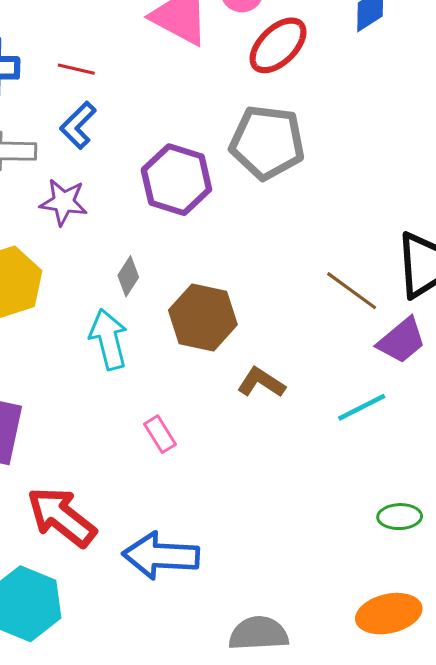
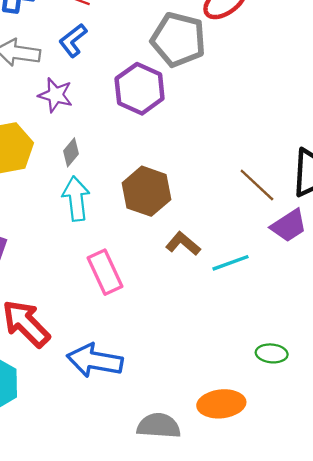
gray pentagon: (267, 142) -> (178, 40), moved
gray diamond: (128, 276) -> (71, 152), moved
cyan line: (362, 407) -> (231, 263), moved
pink rectangle: (160, 434) -> (105, 272), size x1.6
orange ellipse: (389, 614) -> (221, 404), moved

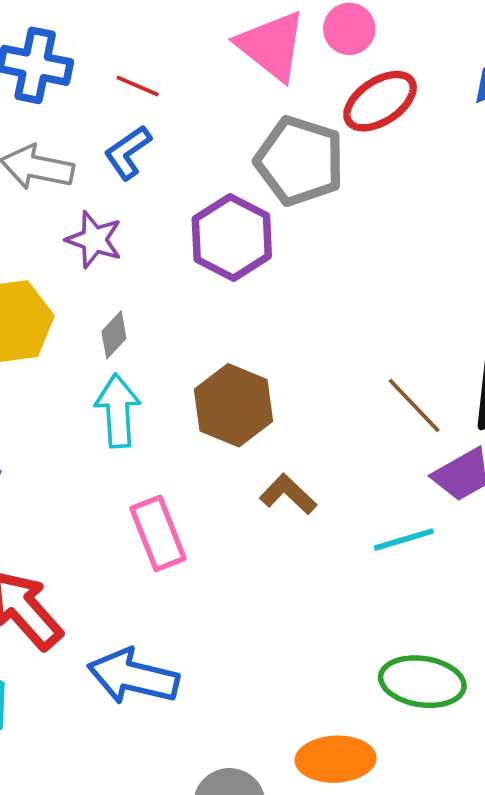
cyan line: (231, 263) -> (404, 540), moved
green ellipse: (272, 353) -> (422, 682), size x1.6

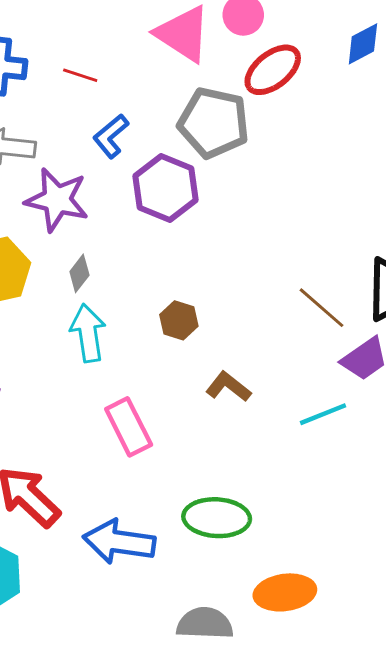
blue L-shape: (128, 152) -> (111, 136), moved
purple star: (94, 240) -> (57, 200), size x1.4
brown hexagon: (233, 405) -> (179, 320), size x0.6
green ellipse: (422, 682) -> (217, 518), moved

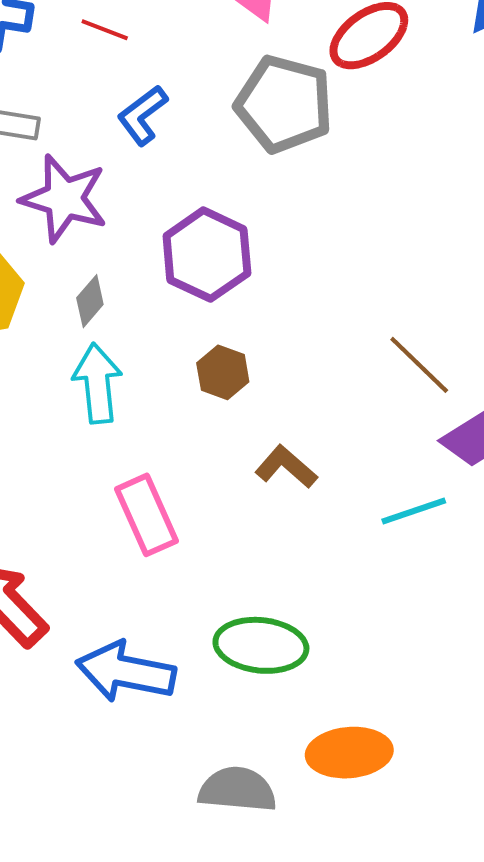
purple hexagon: (166, 188) -> (207, 255), moved

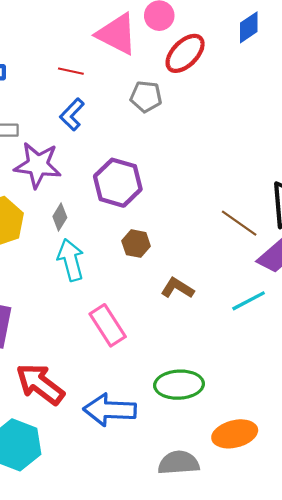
red line: (105, 30) -> (71, 71), moved
gray pentagon: (284, 104) -> (146, 97), size x0.6

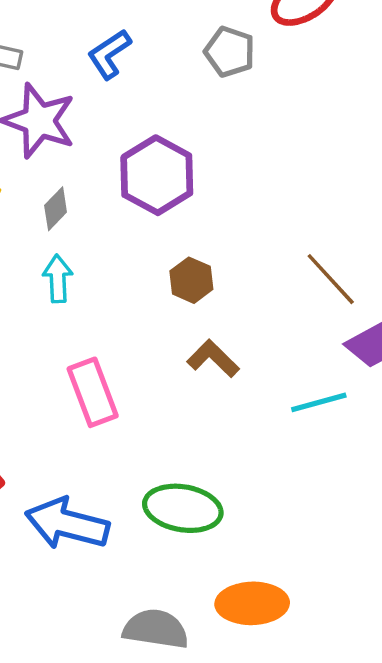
brown hexagon: (136, 244) -> (191, 280), moved
cyan arrow: (71, 260) -> (58, 279), size x0.7

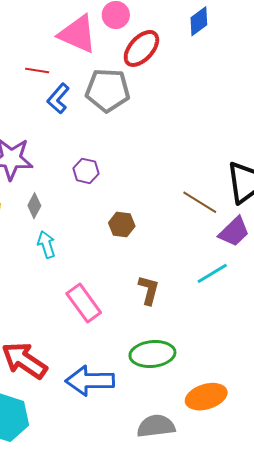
gray pentagon: (230, 52) -> (108, 90), size x1.5
blue L-shape: (109, 54) -> (58, 98), moved
purple hexagon: (157, 175) -> (86, 171), size x0.6
brown L-shape: (213, 359) -> (149, 290), moved, turned 76

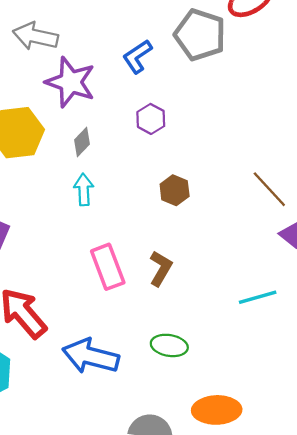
blue L-shape: (58, 98) -> (137, 56), moved
cyan line: (212, 273) -> (258, 297), moved
brown L-shape: (149, 290) -> (161, 268), moved
green ellipse: (152, 354) -> (169, 345), size x0.7

